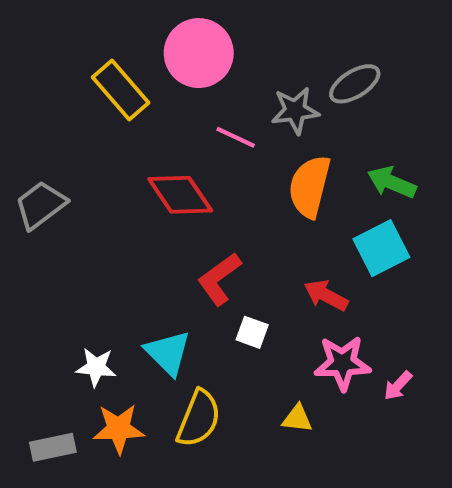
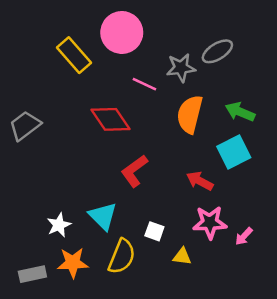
white square: (252, 332) -> (154, 231), moved
white star: (96, 367) -> (59, 225), turned -30

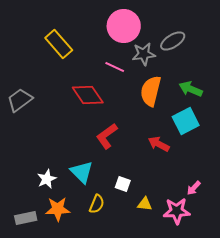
pink circle: (122, 32) -> (124, 26), moved
pink star: (210, 222) -> (177, 211), moved
yellow semicircle: (122, 256) -> (97, 204), size x0.7

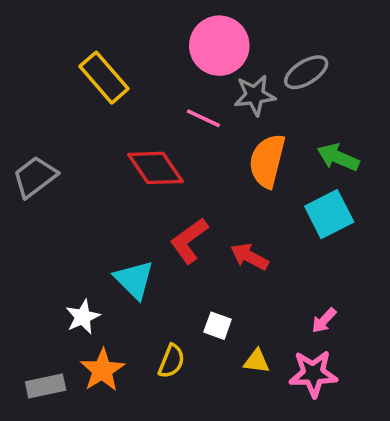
red arrow: (159, 144) -> (249, 257), moved
cyan triangle: (82, 172) -> (134, 280), moved
pink arrow: (194, 188) -> (324, 320), moved
orange star: (58, 209) -> (102, 370), turned -30

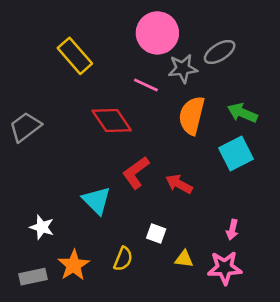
white star: (83, 317) -> (42, 227), moved, turned -30
pink arrow: (324, 320) -> (232, 230), turned -30

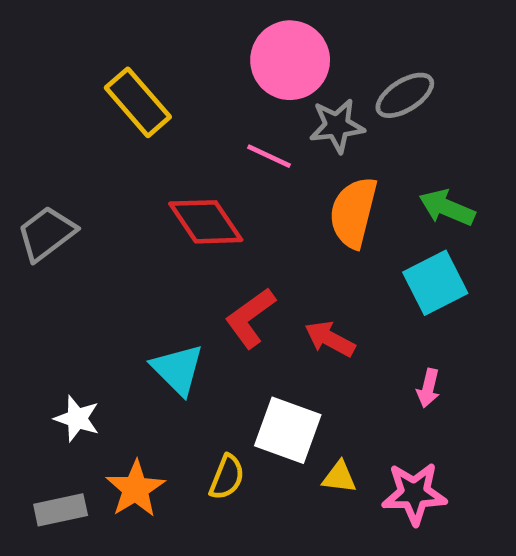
pink arrow: (232, 230) -> (428, 388), moved
white square: (156, 234) -> (288, 430), size x1.8

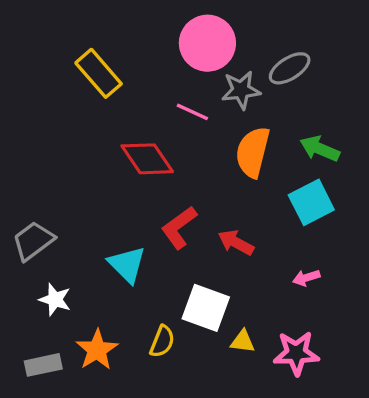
gray trapezoid: (47, 234) -> (33, 241), moved
pink arrow: (428, 388) -> (306, 278), turned 60

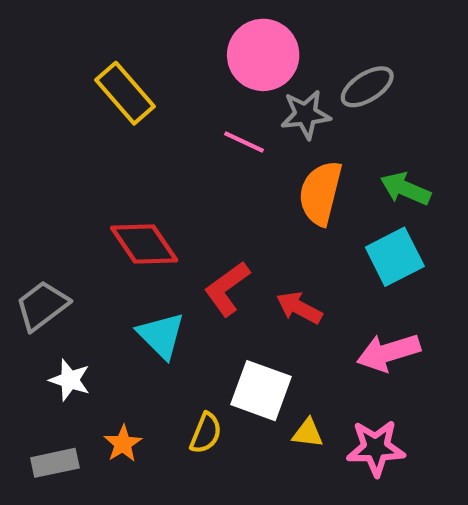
red diamond: (147, 159) -> (144, 244), moved
pink arrow: (306, 278) -> (388, 352), size x1.8
orange star: (97, 350) -> (123, 444), size x0.7

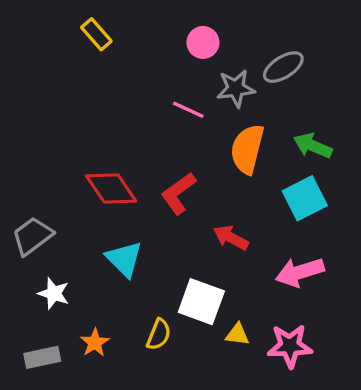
pink circle: (263, 55) -> (203, 42), size x0.6
yellow rectangle: (125, 93) -> (96, 34), moved, size x0.7
red L-shape: (227, 289) -> (178, 193), moved

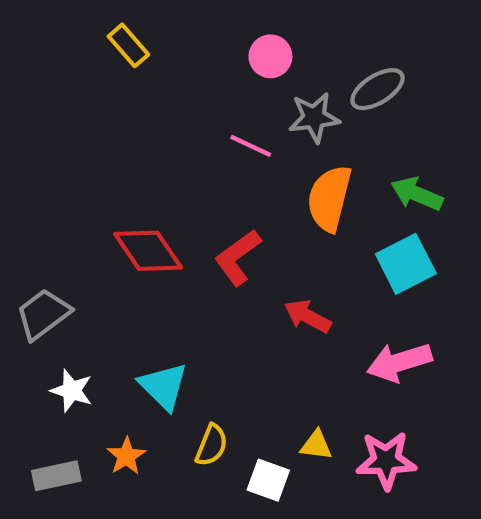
cyan triangle: (124, 259) -> (163, 386), moved
white square: (201, 302) -> (268, 480), moved, size x0.7

